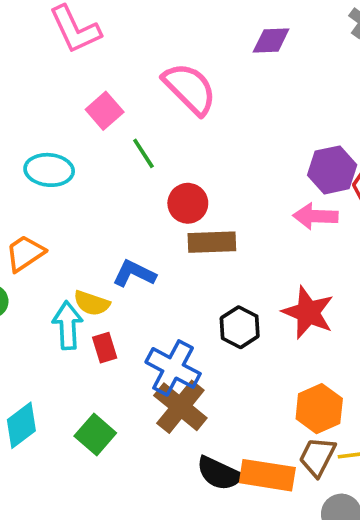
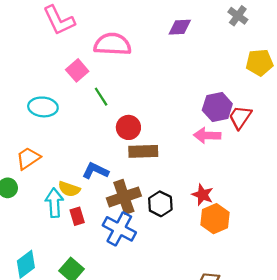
pink semicircle: (190, 89) -> (112, 44), moved, turned -42
red star: (308, 312) -> (203, 195), size x0.7
brown cross: (180, 407) -> (124, 197), moved, turned 32
orange hexagon: (319, 409) -> (215, 219), moved

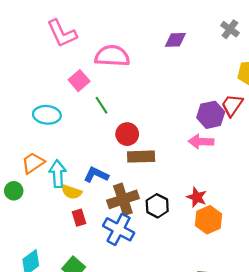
red trapezoid: (240, 117) -> (232, 105), moved
cyan arrow: (54, 203) -> (58, 174), moved

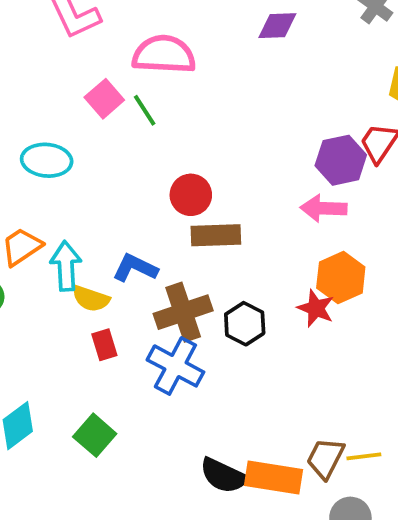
green line: (101, 105) -> (145, 110), moved
orange hexagon: (209, 220) -> (341, 278), moved

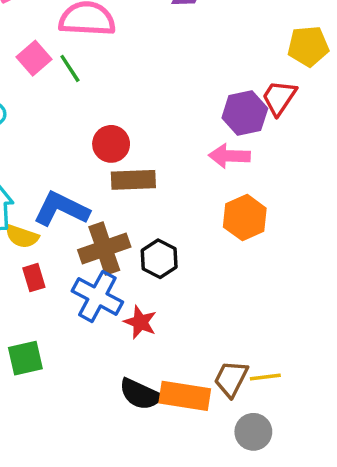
blue L-shape: (135, 268) -> (61, 209), size x1.4
red star: (316, 308) -> (140, 322), moved
green square: (95, 435) -> (25, 358), turned 36

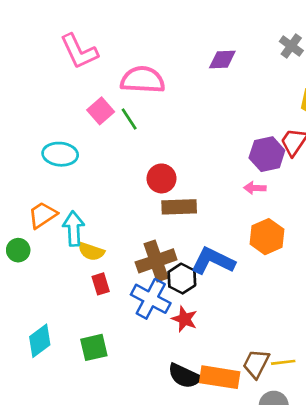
pink arrow: (229, 156) -> (255, 188), size x0.7
blue L-shape: (61, 209) -> (213, 261), moved
black hexagon: (159, 259) -> (182, 279), moved

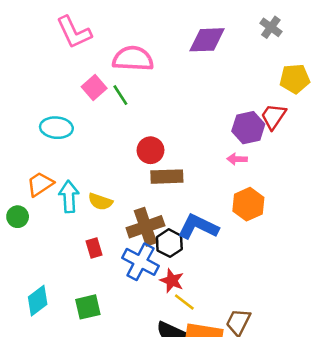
purple diamond: (222, 59) -> (207, 40), size x1.4
yellow semicircle: (91, 251) -> (100, 202), moved
yellow line: (283, 362) -> (184, 302), moved, turned 45

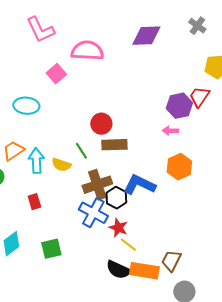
green line: (120, 95) -> (81, 151), moved
red rectangle: (94, 248) -> (34, 202), moved

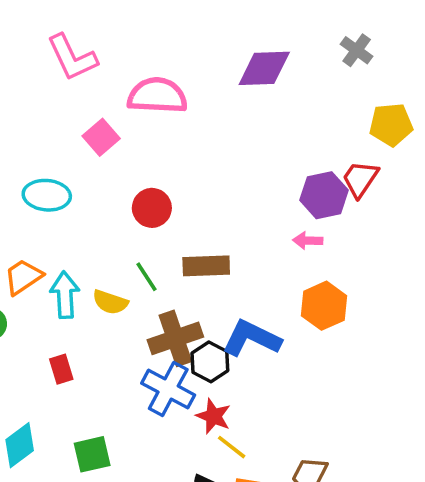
red circle: (101, 124) -> (152, 208), moved

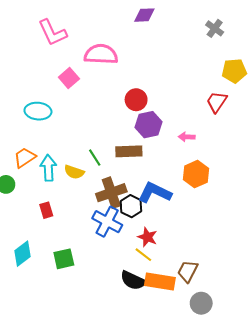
purple diamond: (264, 68) -> (144, 15), moved, size x0.7
purple hexagon: (324, 195) -> (148, 125), moved
red circle: (152, 208) -> (136, 100), moved
red star: (213, 416) -> (147, 237), moved

